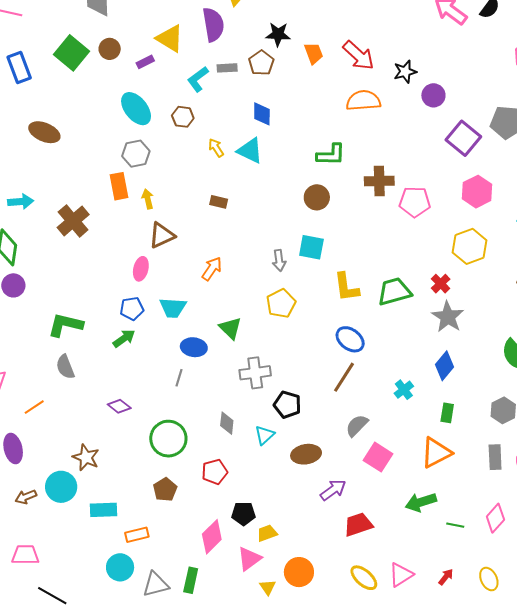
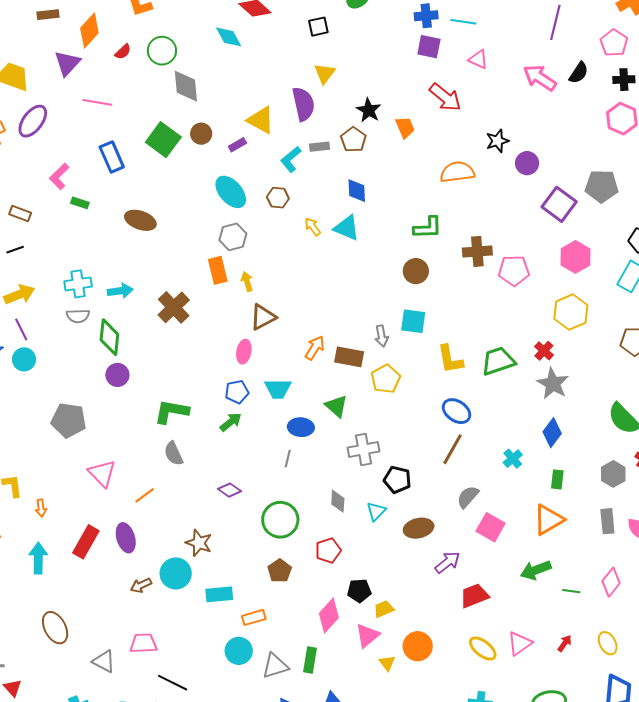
black star: (278, 34) -> (369, 110), turned 30
red arrow: (359, 55) -> (445, 97), moved
brown rectangle: (219, 202) -> (349, 357), moved, size x1.6

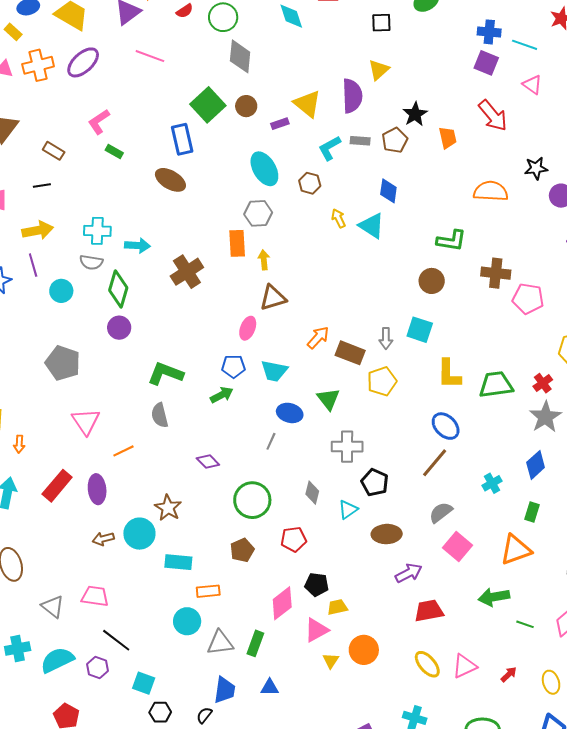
blue rectangle: (112, 157) -> (182, 139), moved
cyan circle: (24, 359) -> (61, 291), moved

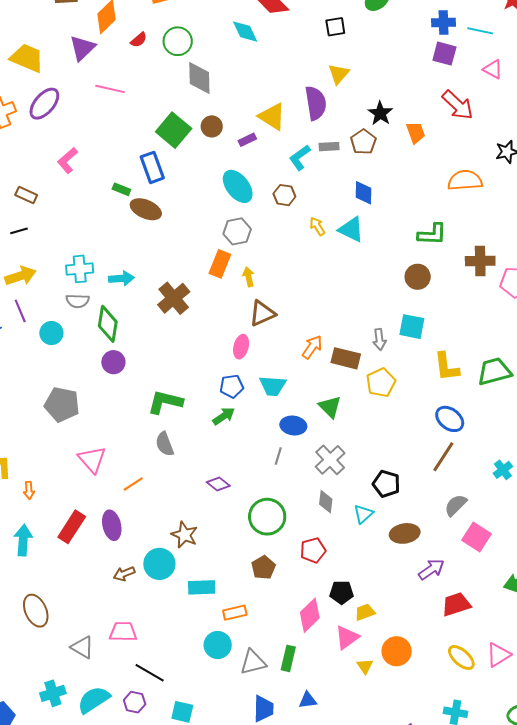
green rectangle: (114, 152) -> (121, 189), moved
orange rectangle: (237, 243) -> (220, 264), turned 32
gray cross: (347, 447) -> (330, 460), moved, turned -36

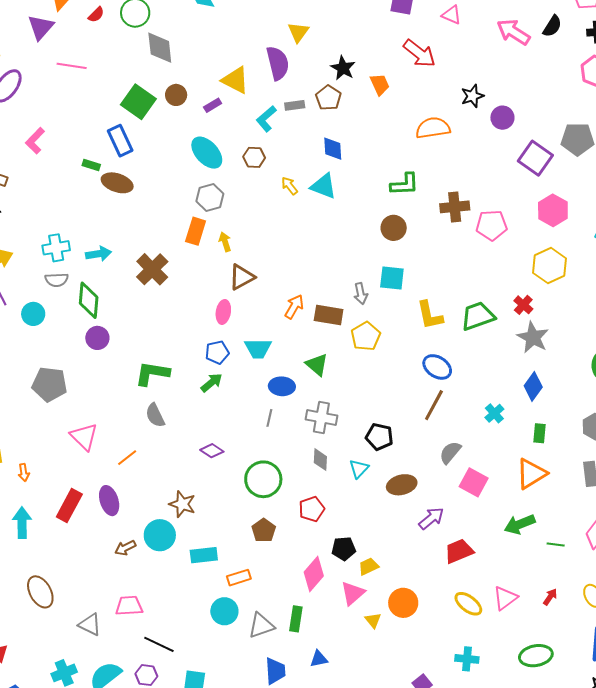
gray cross: (330, 460) -> (321, 417), turned -32

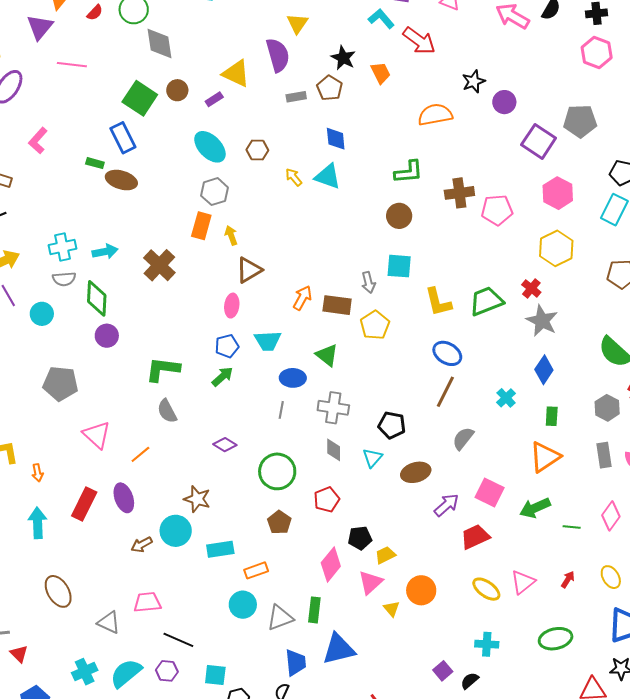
cyan L-shape: (266, 119) -> (381, 19), moved, turned 92
pink square: (474, 482) -> (490, 492), moved
blue triangle: (319, 659) -> (339, 649), size x1.8

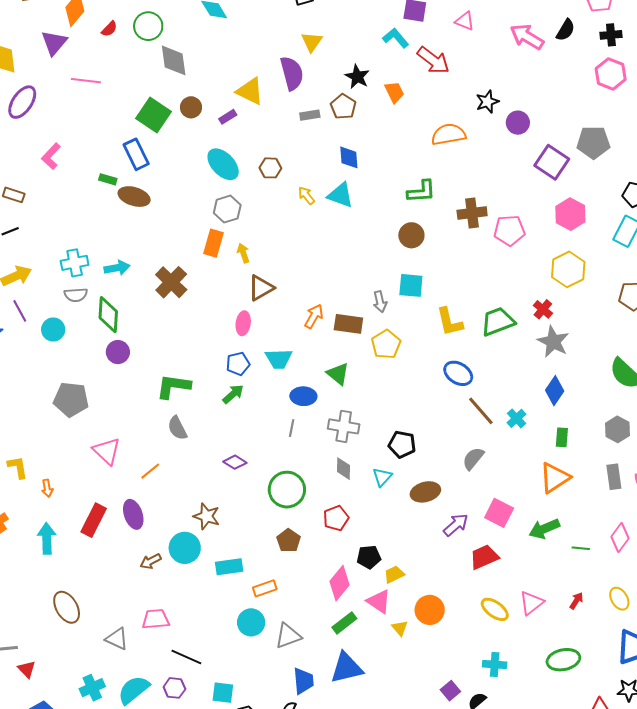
brown line: (445, 392) -> (481, 411), moved, turned -68
pink triangle: (370, 582) -> (379, 601), turned -44
green rectangle: (314, 610) -> (344, 623), moved, turned 45

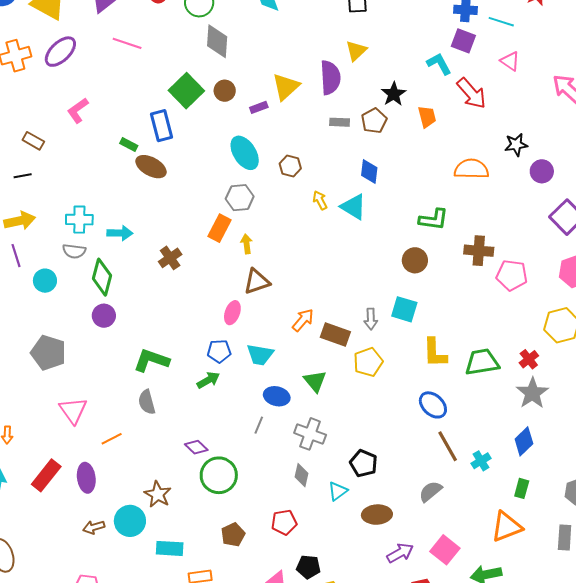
yellow triangle: (250, 91) -> (286, 87), turned 40
brown cross: (171, 282) -> (170, 258), size x0.7
green circle: (287, 490) -> (219, 475), moved

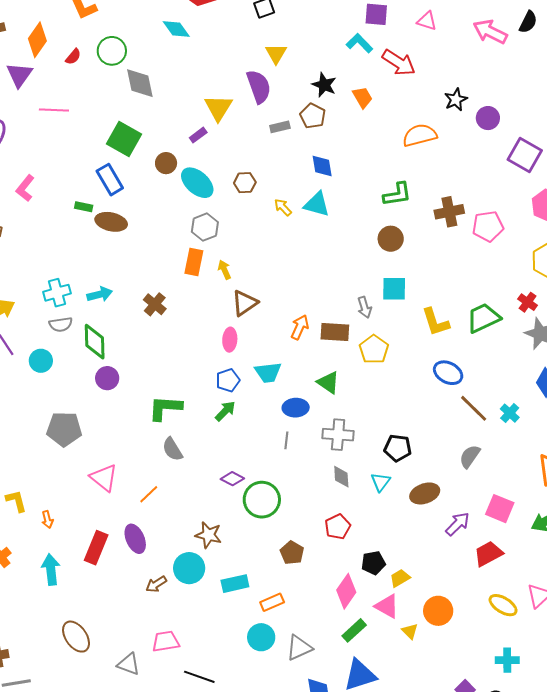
brown circle: (225, 91) -> (166, 163), moved

